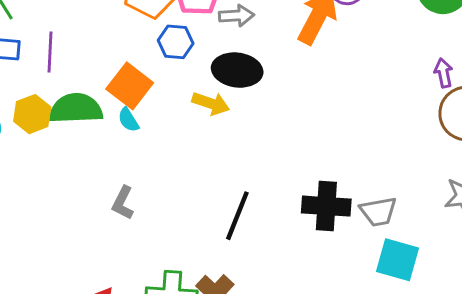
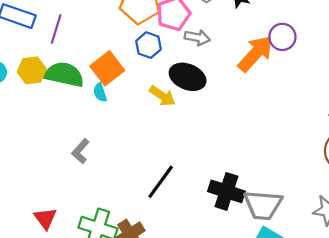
gray trapezoid: (378, 211) -> (263, 205), size x1.4

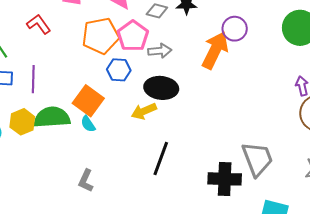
yellow arrow: (162, 96) -> (144, 111), turned 140
black line: (161, 182) -> (161, 158), moved
gray trapezoid: (263, 205) -> (257, 159), moved, turned -99

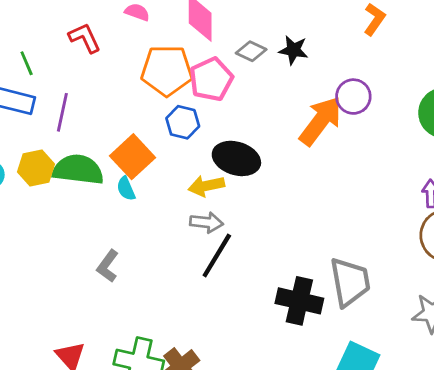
gray arrow: (160, 51) -> (206, 222), moved

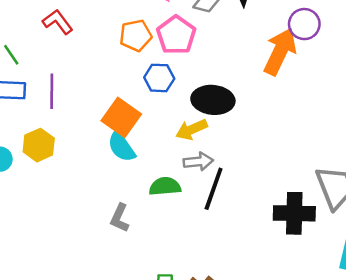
orange pentagon: (167, 71) -> (136, 35), size x0.7
green semicircle: (78, 170) -> (165, 186), moved, size x0.7
cyan semicircle: (126, 189) -> (121, 147), size x1.5

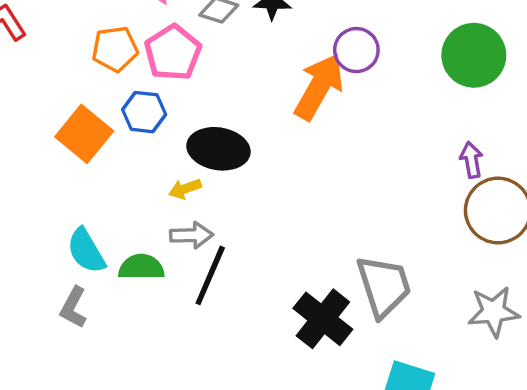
orange square: (121, 117) -> (84, 134), moved
yellow arrow: (192, 129) -> (185, 189), size x0.7
cyan semicircle: (121, 147) -> (86, 251), moved
black cross: (294, 213) -> (323, 319), turned 33

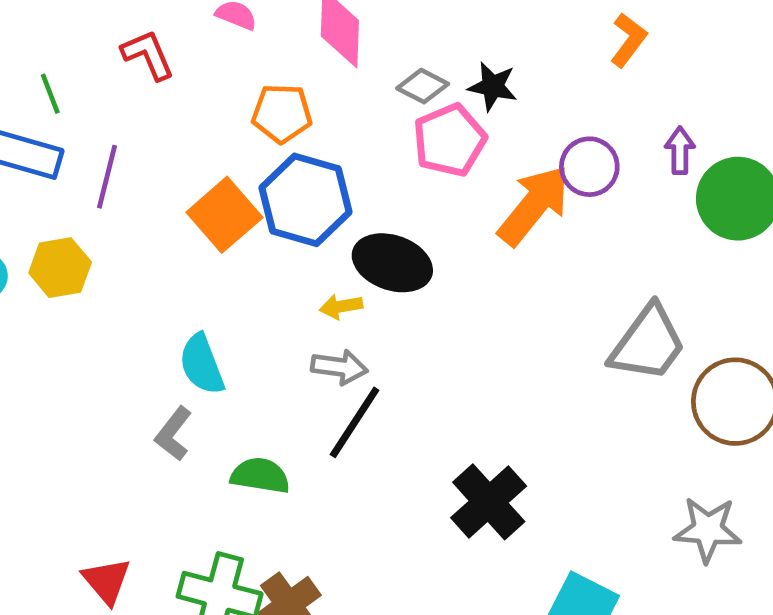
pink pentagon: (173, 53) -> (450, 140), moved
blue hexagon: (144, 112) -> (305, 200), size x1.6
purple arrow: (471, 160) -> (680, 150), moved
green semicircle: (141, 267) -> (260, 476), moved
gray trapezoid: (384, 286) -> (648, 343), moved, turned 44

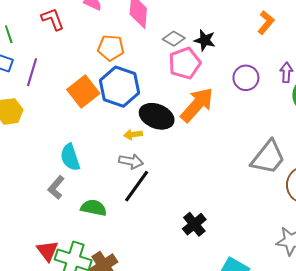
orange arrow: (534, 205) -> (197, 105), moved
black cross: (489, 502) -> (194, 224), size x0.7
red triangle: (107, 581) -> (47, 251), moved

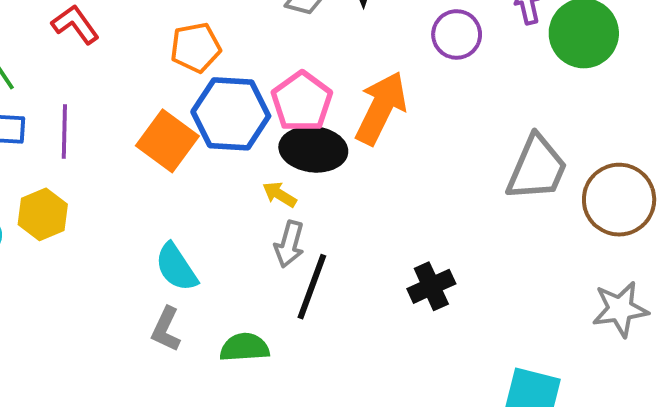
pink pentagon: (185, 63) -> (302, 102), moved
yellow arrow: (133, 135) -> (279, 194), turned 54
gray arrow: (131, 161) -> (289, 244), turned 110
black cross: (194, 224) -> (431, 286), moved, turned 30

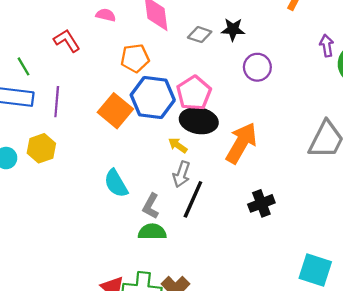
purple circle: (457, 34) -> (257, 67), moved
orange arrow: (381, 108) -> (241, 143), moved
gray L-shape: (166, 329) -> (151, 206), moved

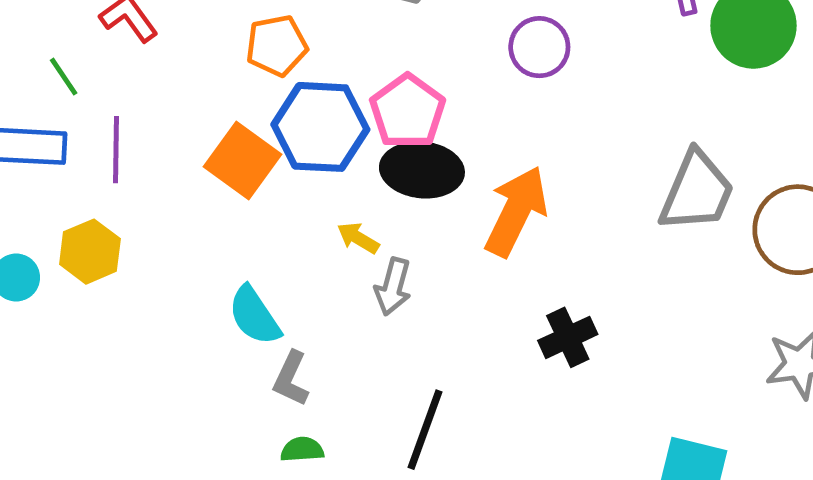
green line: (23, 66) -> (64, 77), moved
yellow arrow: (178, 145) -> (358, 238), moved
black line: (193, 199) -> (425, 430), moved
gray L-shape: (151, 206) -> (291, 379), moved
green semicircle: (152, 232) -> (302, 450), moved, size x0.7

